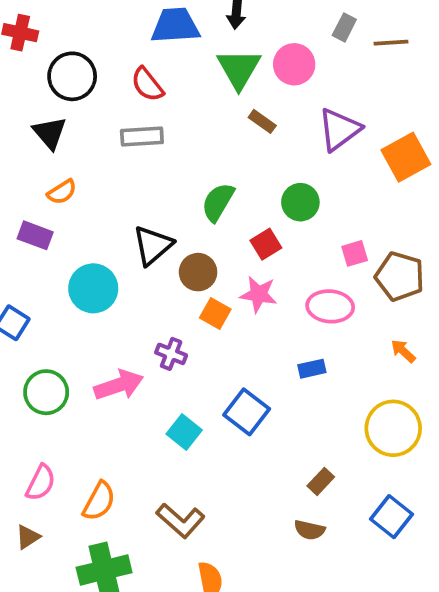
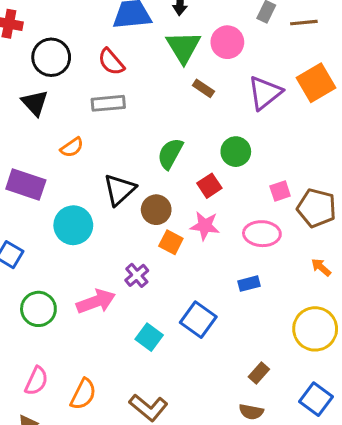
orange square: (406, 157) -> (316, 83), moved
orange semicircle: (62, 192) -> (72, 147), moved
purple rectangle: (35, 235) -> (26, 185), size x1.4
purple cross: (171, 354) -> (137, 275), turned 30

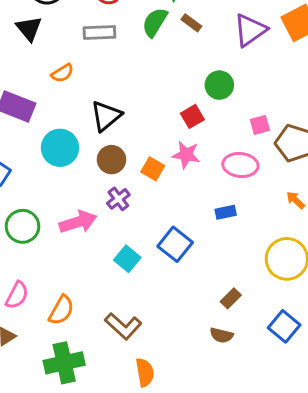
green semicircle: (170, 154) -> (155, 22), moved
brown circle: (156, 210) -> (111, 160), moved

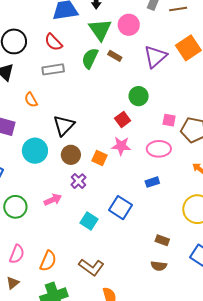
orange semicircle: (62, 73) -> (31, 100), turned 98
pink square: (260, 125) -> (169, 120), turned 32
pink arrow: (78, 222) -> (53, 200), size x0.7
brown rectangle: (231, 298) -> (162, 240), turned 72

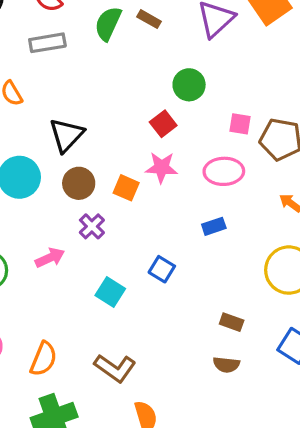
blue square: (120, 208) -> (162, 269), size x0.7

